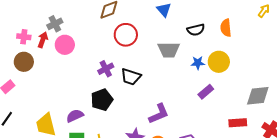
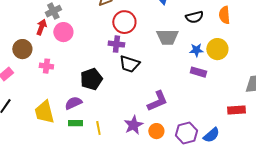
pink cross: (24, 37) -> (46, 66), moved
purple cross: (106, 69) -> (116, 44), moved, turned 35
purple rectangle: (206, 92) -> (198, 72), moved, turned 56
black pentagon: (102, 100) -> (91, 79), moved

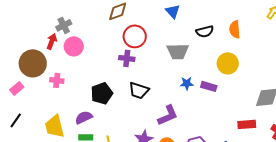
brown circle: (22, 49) -> (33, 63), size x1.4
blue star: (196, 50) -> (187, 83), moved
black trapezoid: (129, 64) -> (139, 90), moved

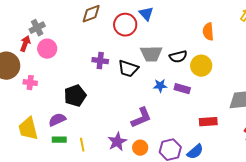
black semicircle: (205, 31) -> (178, 57), moved
red circle: (135, 36) -> (125, 25), moved
black trapezoid: (139, 90) -> (128, 69), moved
red rectangle: (247, 124) -> (208, 122), moved

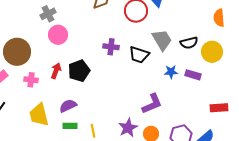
red arrow: (25, 44) -> (56, 71), moved
gray trapezoid: (151, 54) -> (162, 40), turned -120
pink cross: (30, 83) -> (31, 80), moved
black pentagon: (75, 96) -> (79, 71), moved

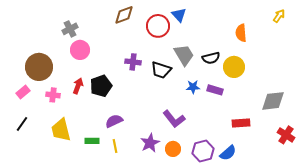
purple L-shape: (152, 104) -> (174, 119), turned 75
purple semicircle: (68, 106) -> (114, 121), moved

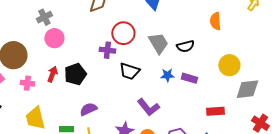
red circle: (158, 26) -> (123, 33), moved
yellow circle: (234, 67) -> (229, 65), moved
black trapezoid: (161, 70) -> (129, 71), moved

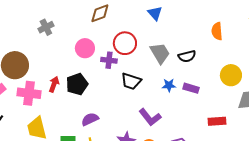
pink circle: (54, 38) -> (85, 48), moved
pink cross: (27, 83) -> (29, 93), size x1.6

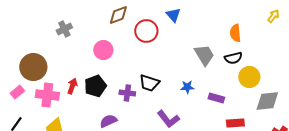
red circle: (125, 43) -> (146, 31), moved
gray trapezoid: (160, 53) -> (204, 55), moved
black semicircle: (187, 56) -> (233, 58), moved
purple cross: (109, 60) -> (127, 93), moved
purple rectangle: (191, 88) -> (216, 98), moved

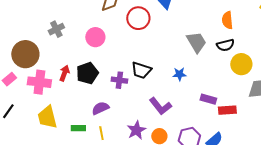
gray cross: (64, 29) -> (56, 29), moved
purple rectangle: (216, 98) -> (208, 99), moved

